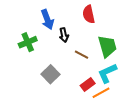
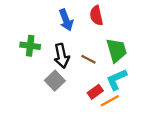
blue arrow: (47, 19) -> (66, 20), moved
black arrow: (64, 35) -> (62, 56), moved, size x1.5
green cross: (28, 42) -> (30, 46), turned 30

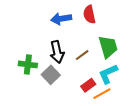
blue arrow: (66, 20) -> (61, 19), turned 102
green cross: (30, 46) -> (28, 64), moved
brown line: (88, 59) -> (82, 55), turned -64

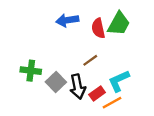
red semicircle: (89, 14) -> (98, 28), moved
green trapezoid: (108, 47) -> (119, 24), moved, turned 45
black arrow: (57, 52) -> (78, 87), moved

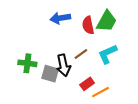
cyan L-shape: (119, 81) -> (108, 54), moved
gray square: (56, 82) -> (50, 74), turned -30
black arrow: (78, 87) -> (63, 65), moved

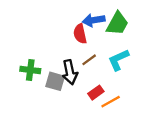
blue arrow: (60, 18) -> (94, 20), moved
red semicircle: (88, 25) -> (80, 34), moved

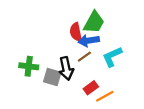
blue arrow: (94, 20) -> (89, 41), moved
green trapezoid: (117, 24) -> (94, 22), moved

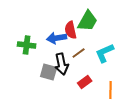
blue arrow: (89, 41) -> (57, 38), moved
green cross: (29, 66) -> (27, 45), moved
orange line: (105, 96) -> (111, 90), moved, turned -60

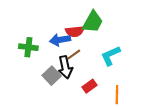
red semicircle: (71, 30) -> (75, 31), turned -84
brown line: (79, 53) -> (74, 55), moved
gray square: (49, 72) -> (52, 76), turned 30

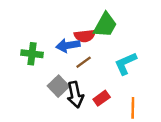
black arrow: (65, 67) -> (75, 95), moved

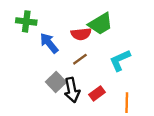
green trapezoid: (105, 25) -> (100, 24), turned 30
blue arrow: (68, 45) -> (49, 43), moved, turned 60
green cross: (32, 54) -> (26, 21), moved

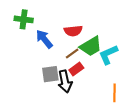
green trapezoid: (100, 24) -> (91, 46), moved
gray square: (56, 82) -> (50, 74), turned 36
red rectangle: (97, 93) -> (76, 69), moved

